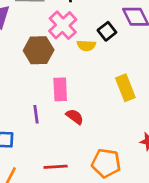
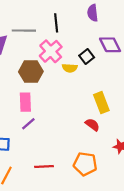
pink rectangle: (60, 89) -> (25, 102), moved
purple line: (36, 114) -> (28, 124), turned 56
red semicircle: (75, 117) -> (92, 125), moved

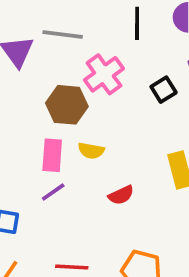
black line: (56, 23) -> (137, 23), moved
yellow semicircle: (70, 68) -> (91, 151), moved
red semicircle: (92, 125) -> (121, 195), moved, turned 112

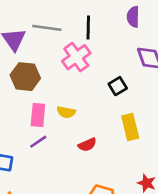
black line: (137, 23) -> (88, 27), moved
black square: (164, 90) -> (118, 86), moved
brown hexagon: (67, 105) -> (25, 77), moved

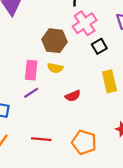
pink cross: (76, 57) -> (85, 23), moved
brown hexagon: (25, 77) -> (54, 41), moved

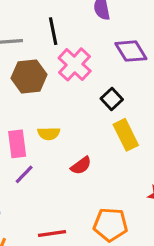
brown hexagon: (54, 41) -> (29, 76), moved
black square: (99, 46) -> (112, 99), moved

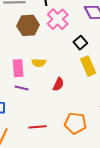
red semicircle: (81, 166) -> (58, 84), turned -32
purple line: (24, 174) -> (22, 88), turned 56

